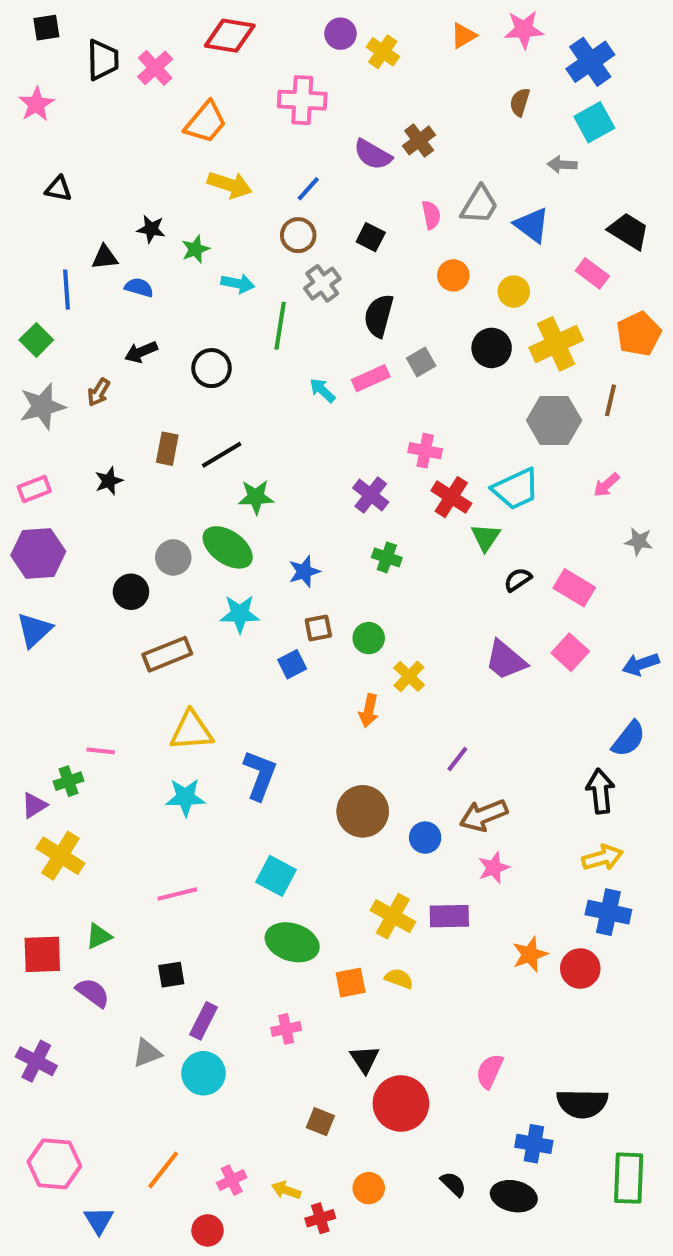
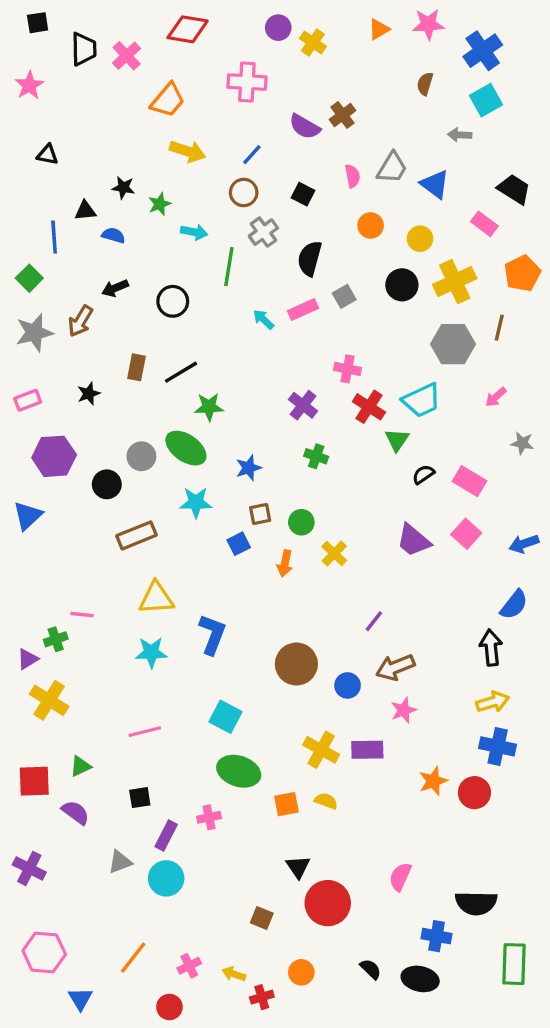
brown arrow: (99, 392) -> (80, 321), size x1.4
purple hexagon: (38, 553) -> (54, 456), moved
orange arrow: (369, 711) -> (285, 563), moved
pink cross: (286, 1029) -> (209, 817), moved

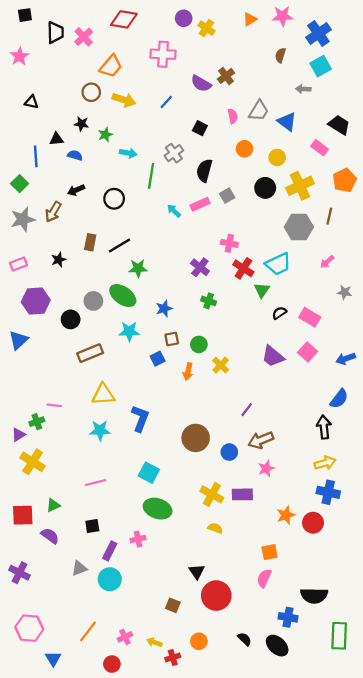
brown circle: (244, 193) -> (91, 92), moved
orange square: (287, 804) -> (270, 552), moved
black ellipse: (420, 979) -> (277, 646), turned 30

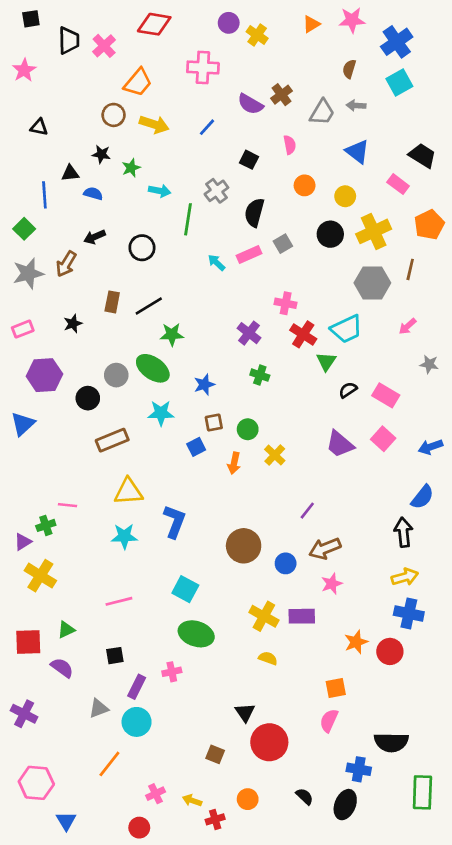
gray arrow: (303, 89) -> (356, 105), moved
gray trapezoid: (259, 111) -> (322, 112), moved
orange line: (88, 631) -> (109, 764), moved
black ellipse: (277, 646) -> (345, 805), turned 70

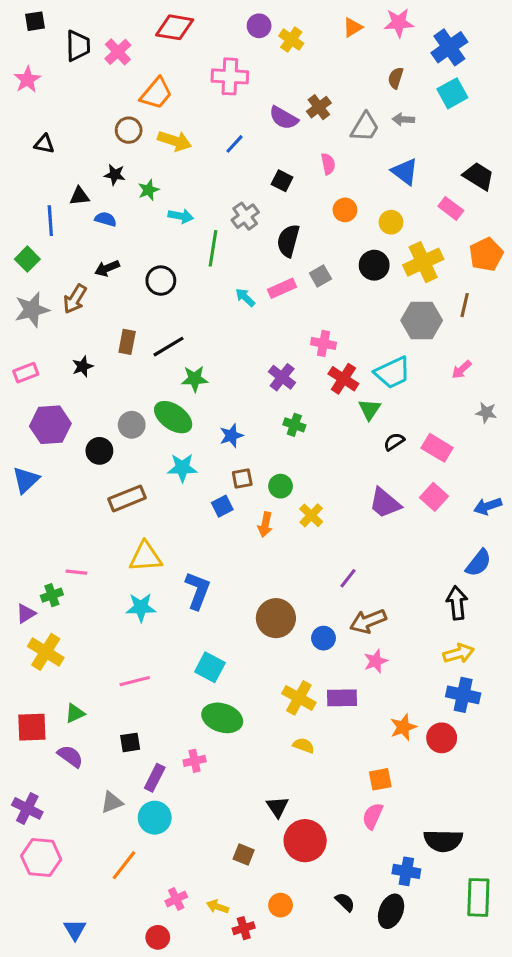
pink hexagon: (36, 783) -> (41, 858), moved

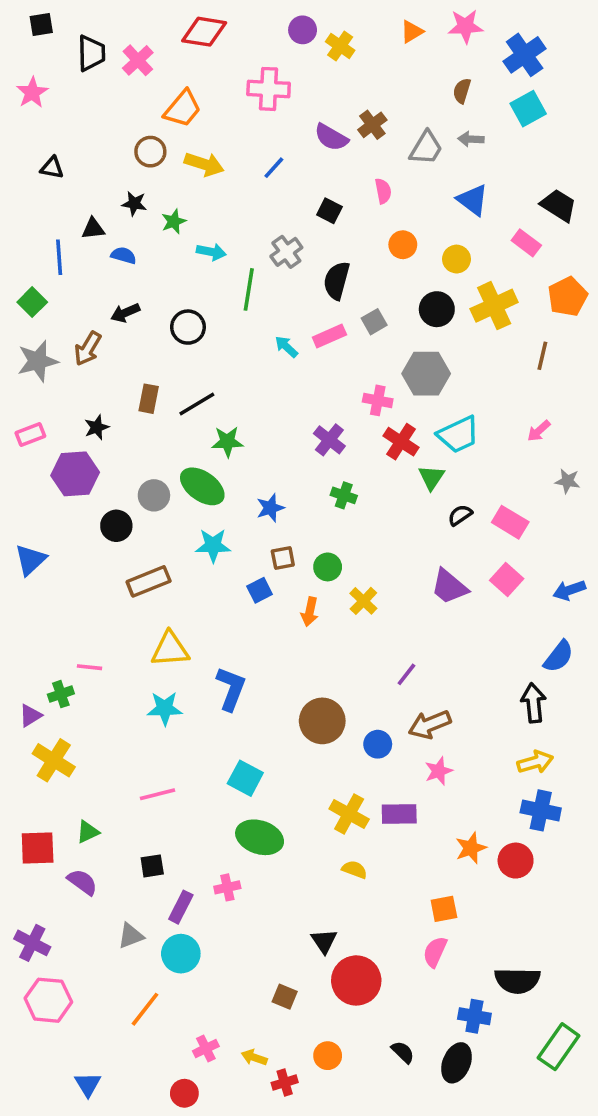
gray hexagon: (422, 320) -> (426, 374), moved
purple hexagon: (50, 425) -> (75, 474), moved
green rectangle: (478, 897) -> (559, 1047), turned 33

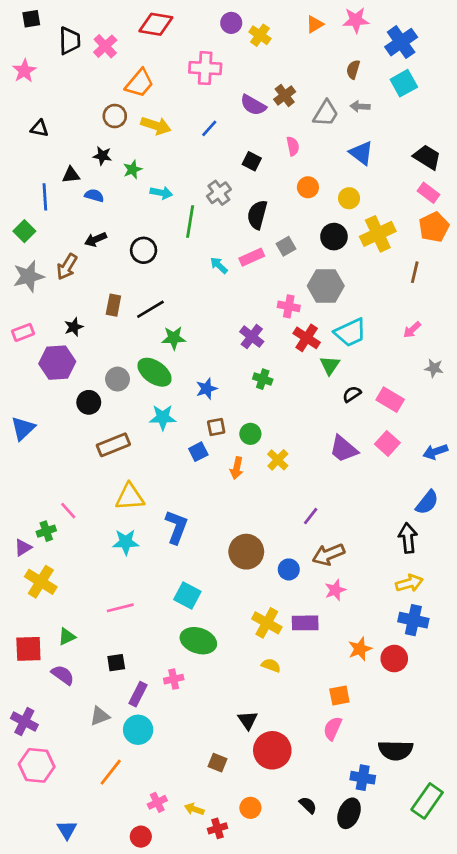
pink rectangle: (526, 243) -> (428, 193), moved
pink line: (90, 667) -> (68, 511), turned 42

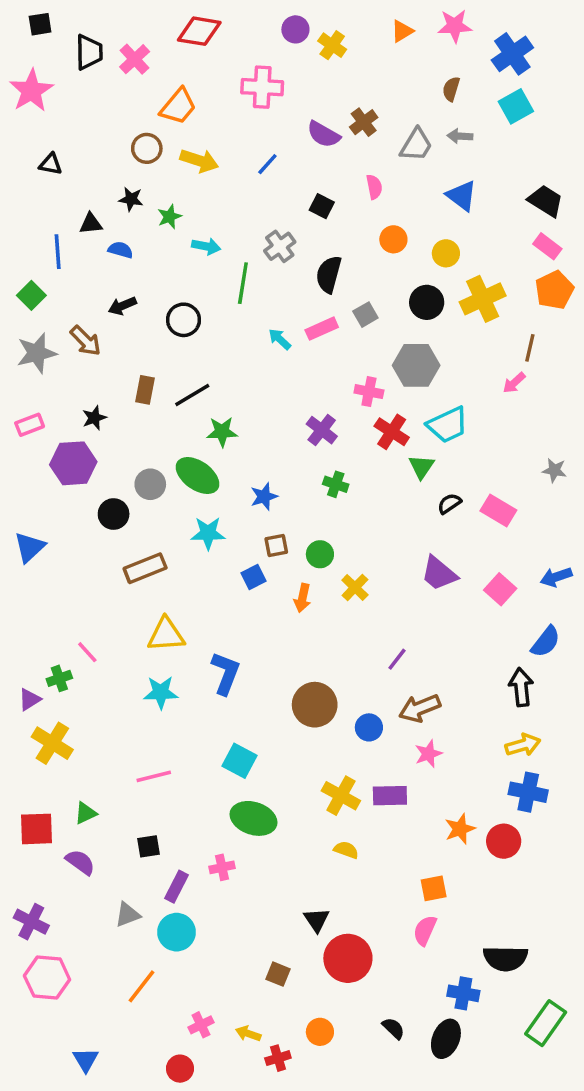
pink star: (24, 71) -> (31, 91), size x1.4
brown arrow: (67, 267) -> (86, 341), turned -76
pink arrow: (412, 330) -> (514, 383), moved
pink square: (387, 443) -> (500, 589), moved

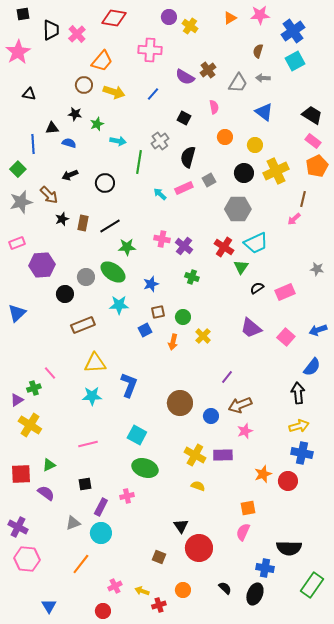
pink cross: (369, 392) -> (162, 239), moved
black star: (94, 418) -> (62, 219), moved
pink rectangle: (498, 511) -> (285, 292), turned -54

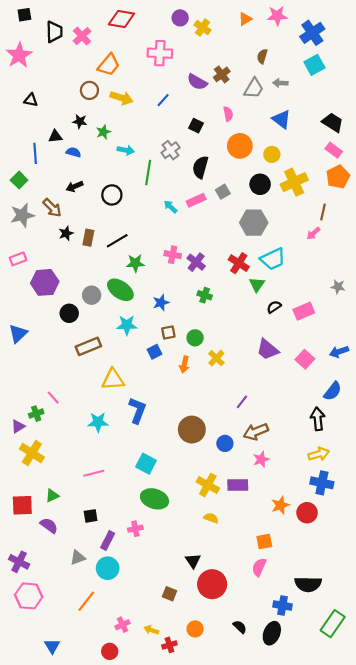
brown semicircle: (258, 51) -> (262, 56), moved
orange circle: (225, 137) -> (240, 146), size x1.5
yellow triangle: (95, 363) -> (113, 379), moved

